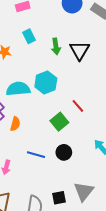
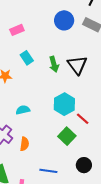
cyan hexagon: (46, 82) -> (64, 104), moved
cyan semicircle: (18, 89) -> (23, 110), size x0.6
black circle: (64, 152) -> (84, 165), moved

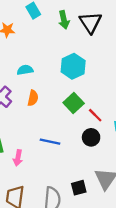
red line: (83, 119) -> (95, 115), moved
orange semicircle: (24, 144) -> (33, 98), moved

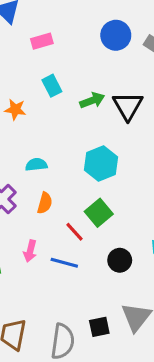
green arrow: (64, 20) -> (92, 100), turned -102
red line: (95, 115) -> (75, 232), moved
pink arrow: (18, 158) -> (30, 251), moved

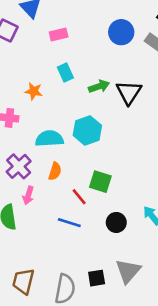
cyan hexagon: (101, 163) -> (87, 130), moved
cyan semicircle: (36, 165) -> (49, 139), size x1.5
green square: (99, 213) -> (100, 182), turned -35
pink arrow: (30, 251) -> (28, 195), moved

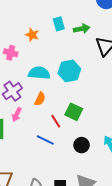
green arrow: (99, 86) -> (82, 29), moved

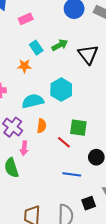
orange star: (32, 35) -> (24, 66), moved
blue line: (45, 140) -> (72, 174), moved

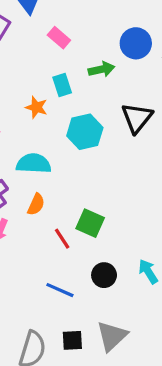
pink rectangle: (26, 19) -> (59, 38), turned 48
green arrow: (60, 45) -> (101, 69), moved
cyan hexagon: (61, 90) -> (85, 132), moved

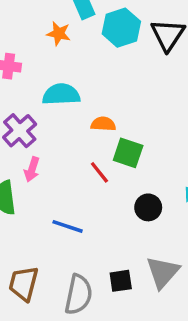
cyan hexagon: (85, 132) -> (121, 28), moved
orange semicircle: (36, 204) -> (103, 124), moved, turned -105
blue line: (60, 290) -> (68, 226), moved

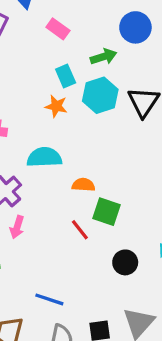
orange star: (59, 34) -> (56, 106), moved
blue line: (68, 226) -> (49, 299), moved

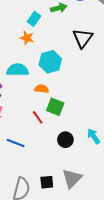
cyan rectangle: (66, 76) -> (34, 19), turned 56
cyan hexagon: (100, 95) -> (50, 62), moved
blue line: (49, 299) -> (16, 143), moved

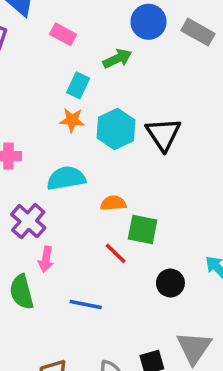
black triangle: (83, 38) -> (163, 134), moved
cyan hexagon: (50, 62) -> (116, 129), moved

